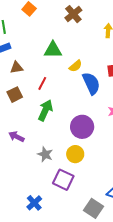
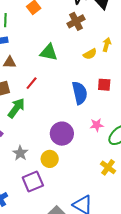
yellow semicircle: (76, 66) -> (90, 54), moved
green arrow: (45, 110) -> (16, 108), moved
purple square: (63, 180) -> (33, 182), turned 30

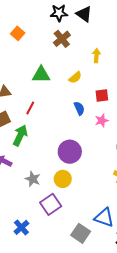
yellow semicircle: (90, 54) -> (75, 77), moved
blue semicircle: (80, 93) -> (79, 108), size x0.6
pink star: (97, 125) -> (102, 121), moved

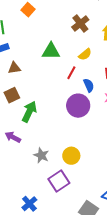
brown cross: (62, 39) -> (80, 23), moved
red line: (30, 108) -> (71, 73), moved
purple circle: (70, 152) -> (78, 106), moved

